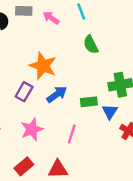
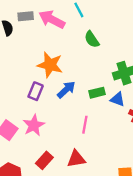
pink arrow: (51, 18) -> (52, 19), size x1.6
blue triangle: (110, 112) -> (118, 99), turned -35
pink star: (32, 129) -> (34, 125), moved

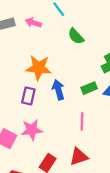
pink arrow: (52, 19) -> (33, 23), size x0.6
blue arrow: (66, 90) -> (58, 90), turned -54
pink star: (34, 125) -> (32, 130), turned 30

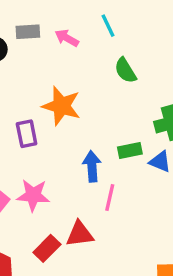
blue arrow: (58, 90) -> (92, 166), moved
purple rectangle: (28, 96) -> (27, 134), moved, turned -36
red triangle: (79, 157) -> (80, 234), moved

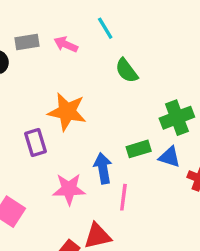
pink star: (33, 195) -> (69, 189), moved

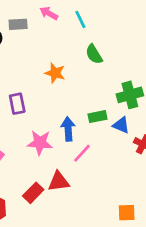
pink arrow: (66, 44) -> (49, 13), moved
orange star: (67, 112) -> (55, 73), moved, size x0.7
pink line: (123, 197) -> (82, 153), turned 30

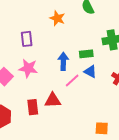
blue triangle: (121, 125) -> (90, 72), moved
pink star: (40, 143) -> (28, 68), moved
red rectangle: (33, 193) -> (33, 107), turned -56

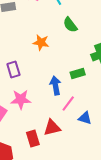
blue triangle: (90, 72) -> (85, 118), moved

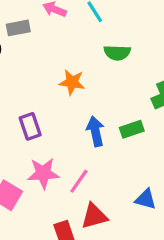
green semicircle: (70, 25) -> (117, 53), turned -49
blue arrow: (55, 86) -> (95, 131), moved
pink line: (68, 104) -> (79, 181), moved

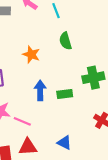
green semicircle: (117, 53) -> (65, 41), turned 60
pink line: (79, 181) -> (22, 121), turned 66

